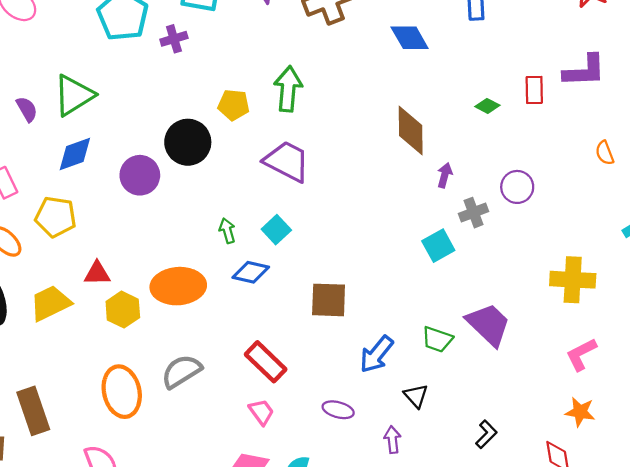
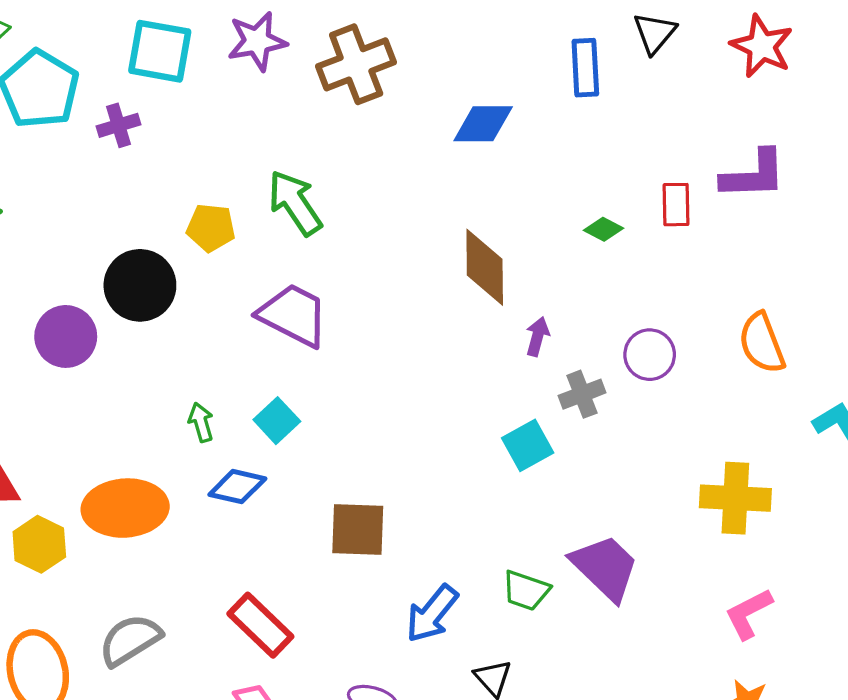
blue diamond: (410, 38) -> (483, 124), turned -60
green arrow: (288, 89) -> (295, 203), turned -39
orange semicircle: (605, 153) -> (762, 343), moved, size x1.6

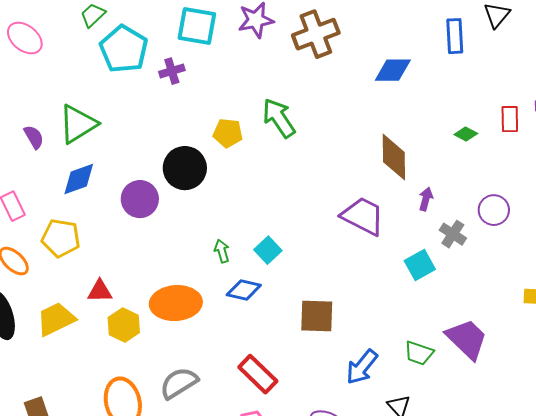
purple trapezoid: (293, 315) -> (363, 216), moved
gray cross: (582, 394) -> (453, 234), turned -36

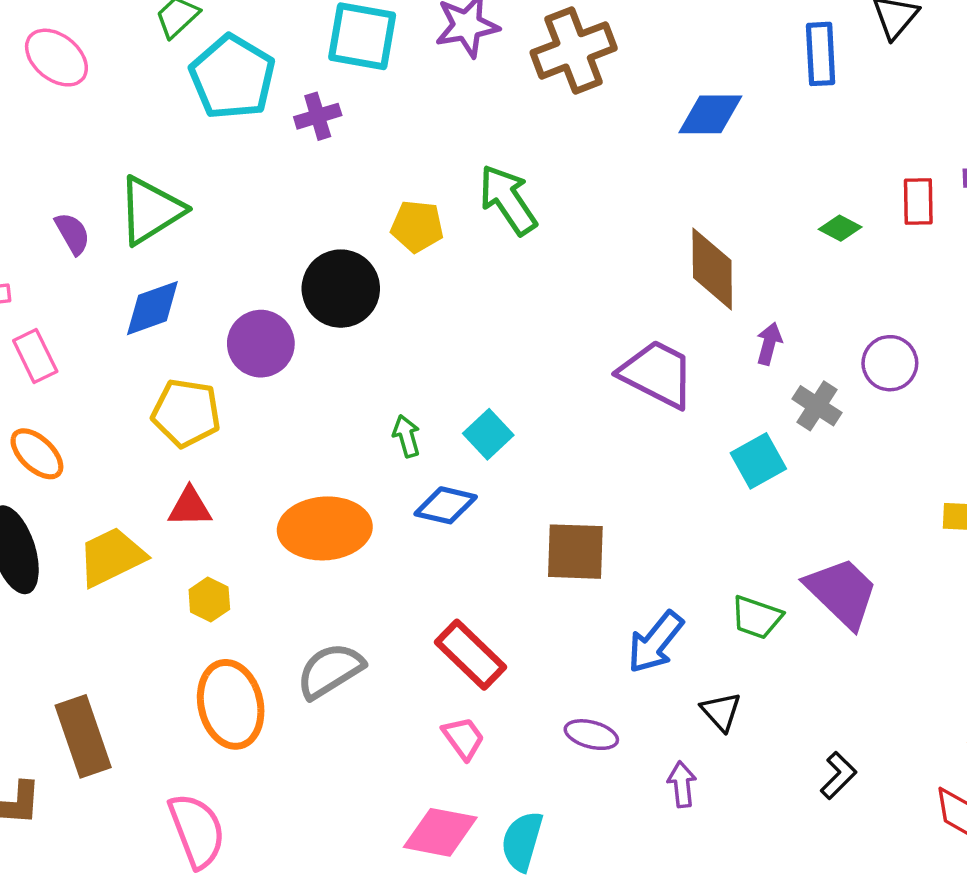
yellow pentagon: (61, 238) -> (186, 413), moved
yellow hexagon: (124, 325) -> (209, 600), moved, size x0.7

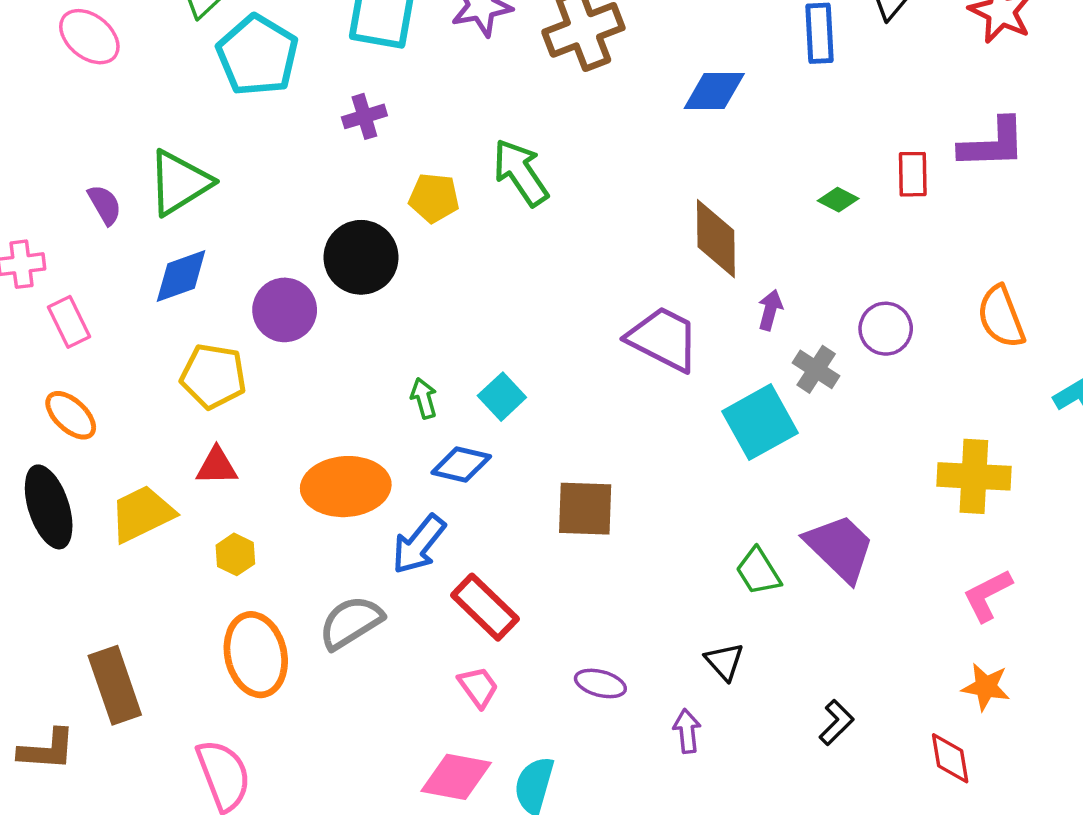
purple cross: (318, 116) -> (364, 116), moved
cyan square: (758, 461) -> (760, 422), size x1.4
green trapezoid: (757, 617) -> (758, 571), turned 39
blue arrow: (655, 642) -> (419, 544), moved

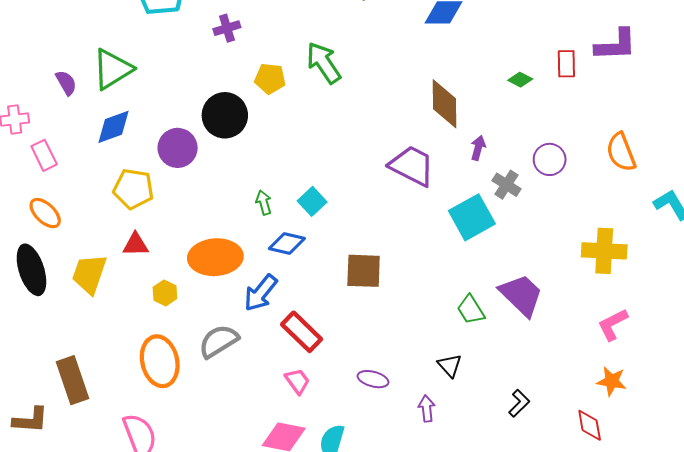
yellow trapezoid: (142, 514) -> (89, 274), turned -45
yellow hexagon: (235, 554) -> (165, 293), moved

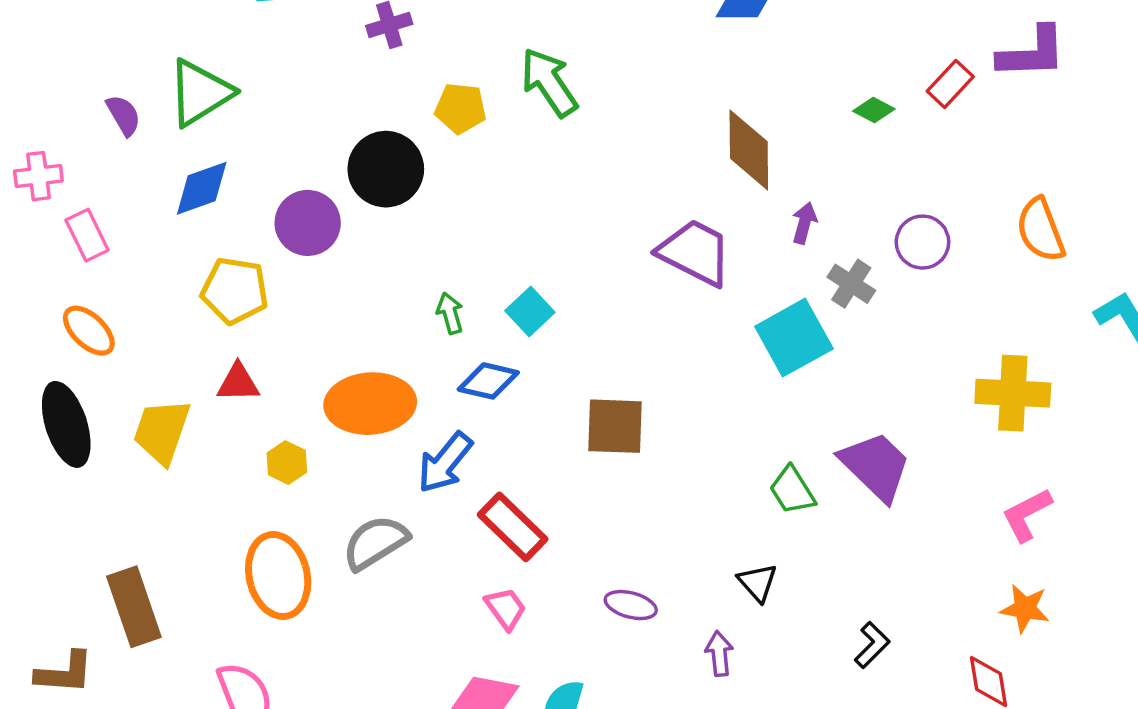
red rectangle: (566, 64) -> (950, 84), turned 44

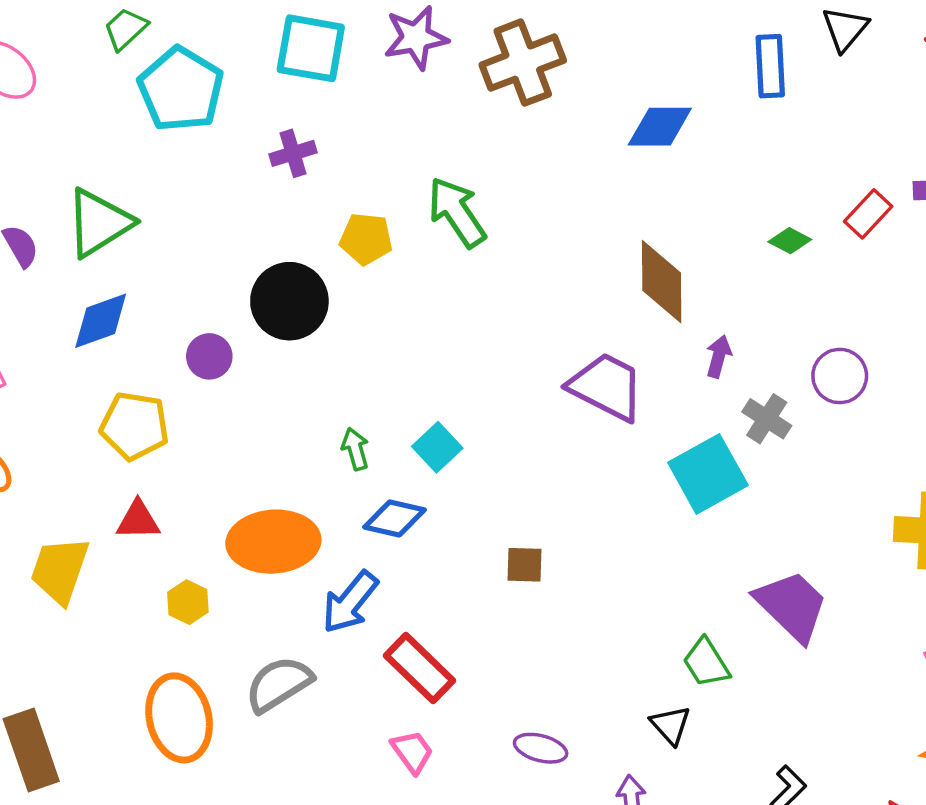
purple circle: (308, 223) -> (209, 356), size x0.7
brown square: (615, 426) -> (525, 565), size x0.6
green trapezoid: (792, 490) -> (706, 663), moved

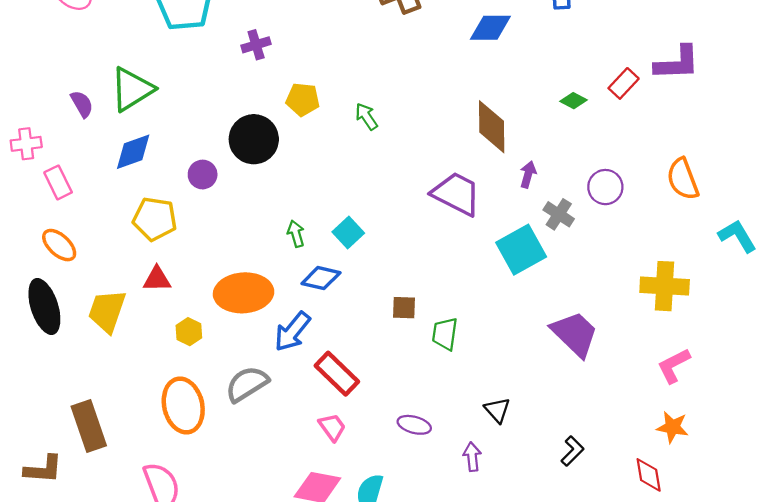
green arrow: (457, 212) -> (366, 116), moved, size x0.6
green trapezoid: (706, 663) -> (445, 334), moved, turned 40

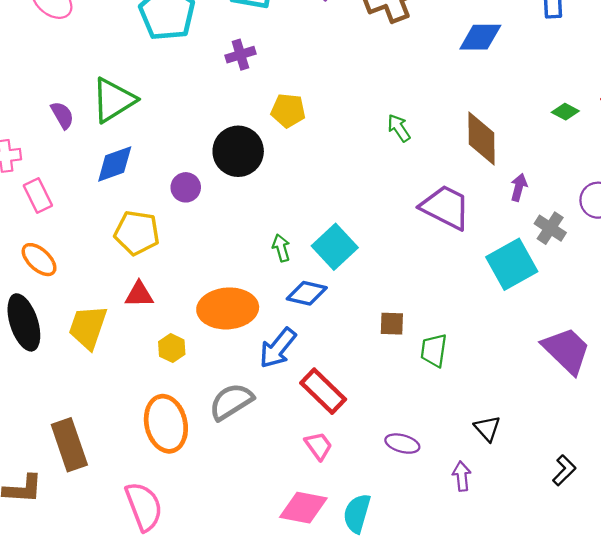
green arrow: (366, 116) -> (399, 128), moved
cyan square: (348, 233) -> (335, 247), size x1.4

